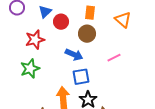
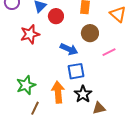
brown circle: (87, 34) -> (90, 33), moved
green star: (30, 69) -> (26, 85), moved

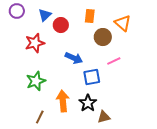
brown circle: (90, 33) -> (103, 37), moved
blue square: (76, 71) -> (92, 77), moved
green star: (26, 85) -> (36, 81), moved

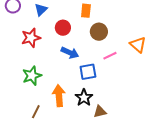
orange triangle: (123, 23) -> (138, 45), moved
red circle: (61, 25) -> (63, 28), moved

